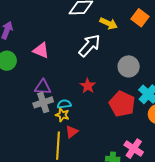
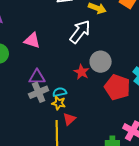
gray circle: (129, 66) -> (101, 62), moved

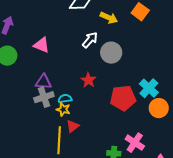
white arrow: (80, 32) -> (90, 40), size x0.7
gray circle: (101, 62) -> (111, 53), moved
red pentagon: (117, 87) -> (123, 98), turned -30

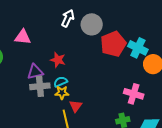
red star: (88, 80) -> (58, 60), moved
gray cross: (44, 97) -> (40, 86), turned 30
red pentagon: (123, 98) -> (113, 44), moved
pink cross: (135, 143) -> (134, 94), moved

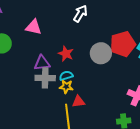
gray circle: (92, 24) -> (101, 53), moved
red triangle: (76, 106) -> (78, 102), turned 40

